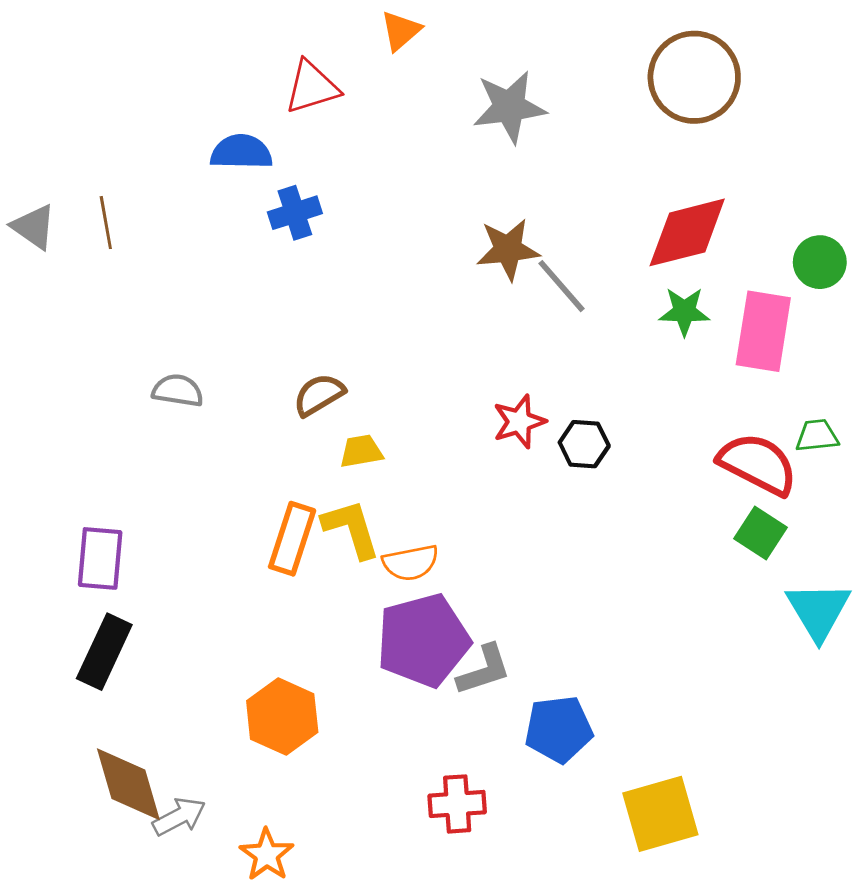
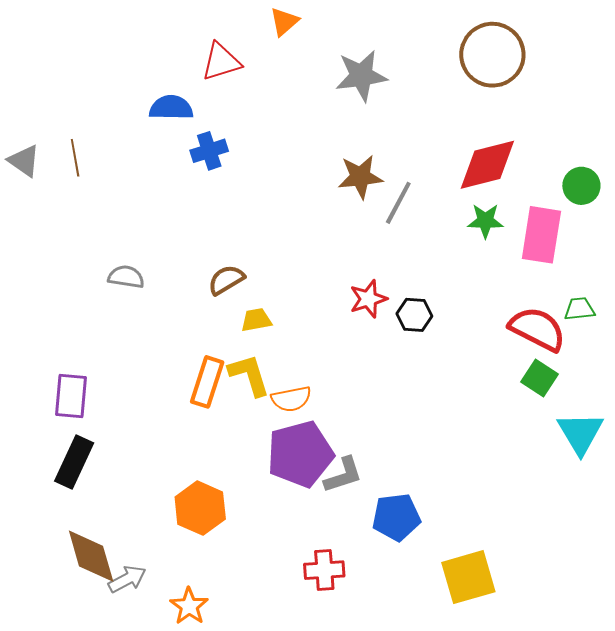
gray line: (562, 286) -> (398, 203), turned 69

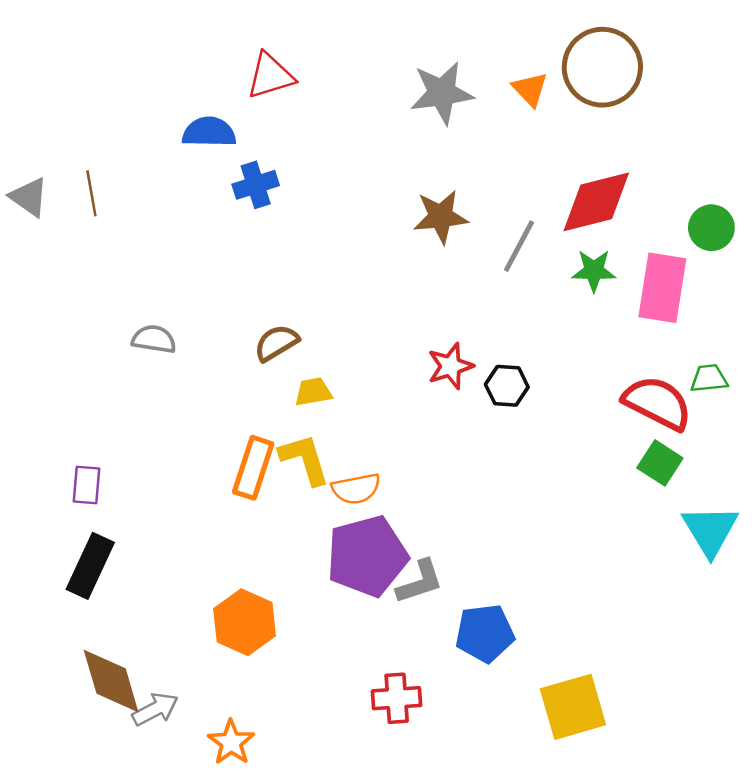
orange triangle: (284, 22) -> (530, 89), moved, turned -32
gray line: (398, 203) -> (519, 246), moved
purple rectangle: (71, 396) -> (87, 485), size x0.7

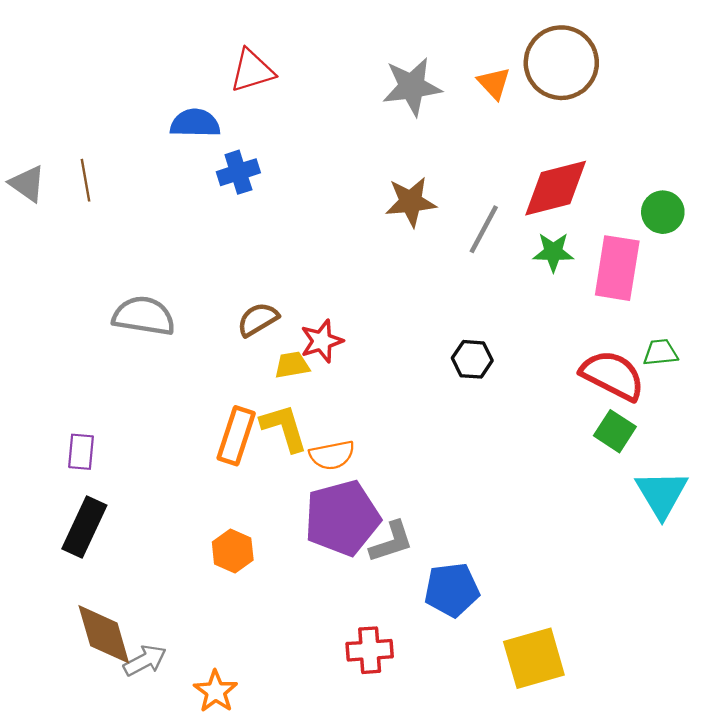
gray semicircle: (154, 339) -> (144, 316), size x1.5
red star: (450, 366) -> (322, 341), moved
orange hexagon: (245, 622) -> (233, 551), moved, size x0.7

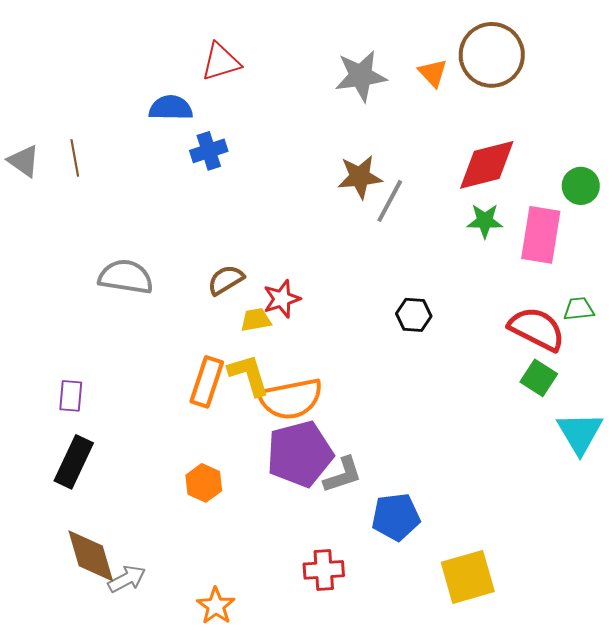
gray line: (484, 229) -> (390, 201), moved
orange semicircle: (332, 455) -> (291, 399), size x1.6
orange star: (216, 691) -> (216, 606), moved

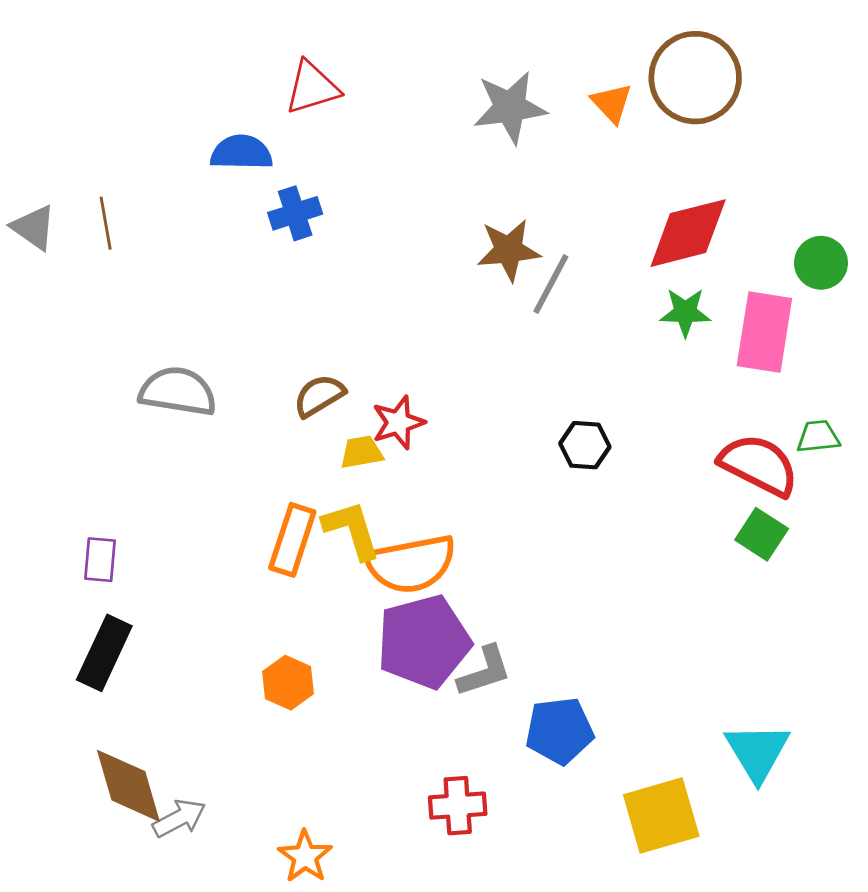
cyan triangle: (580, 433) -> (757, 752), moved

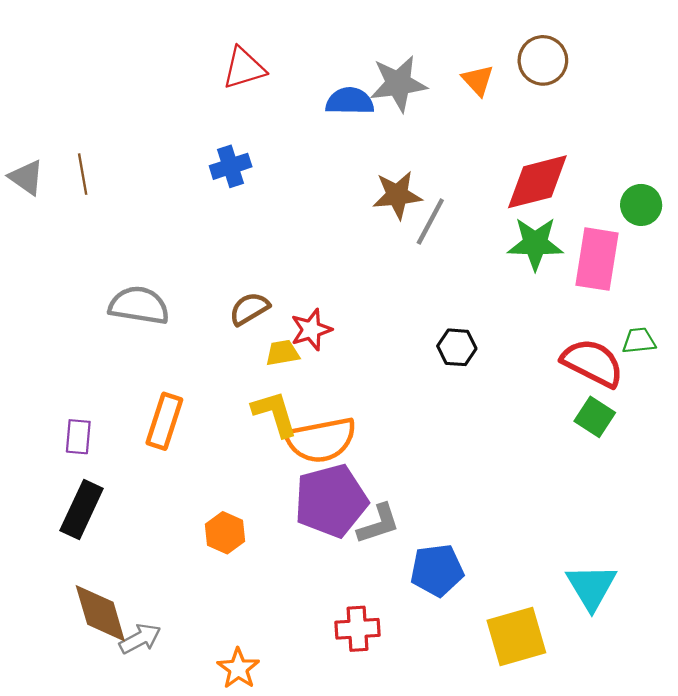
brown circle: (695, 78) -> (543, 60), size x0.7
blue semicircle: (241, 153) -> (350, 101), moved
green star: (685, 312) -> (535, 244), size x1.4
orange rectangle: (292, 540) -> (164, 421), moved

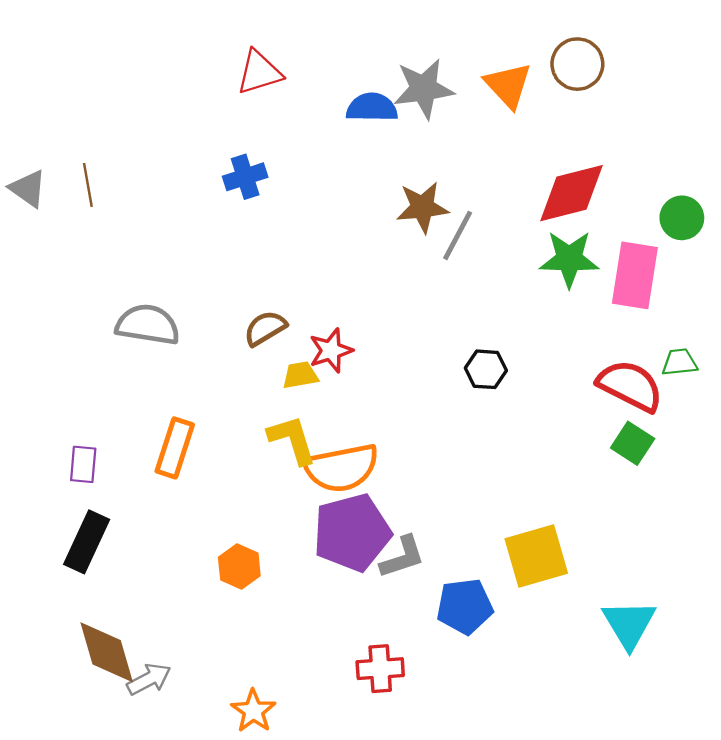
orange triangle: (478, 80) -> (508, 85), size x1.4
yellow square: (516, 636) -> (536, 556), moved

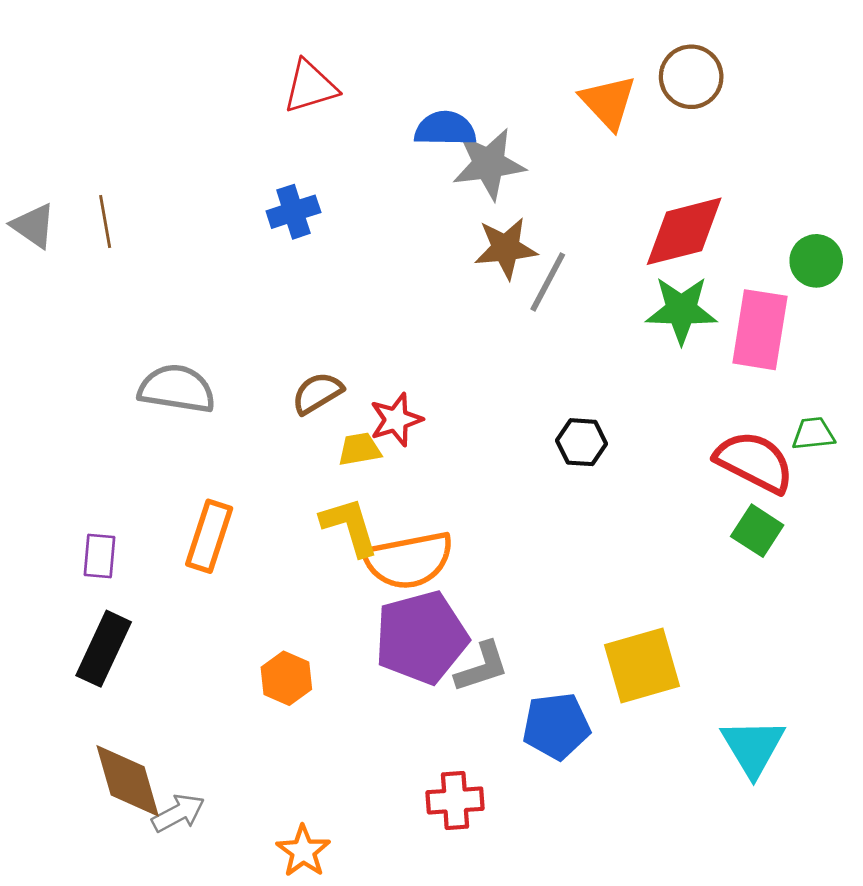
gray star: (424, 89) -> (489, 164), moved

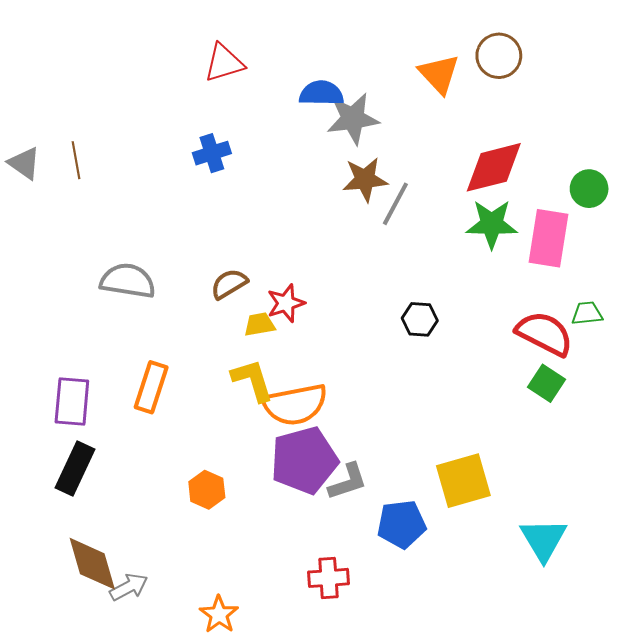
purple rectangle: (99, 556) -> (72, 402), size x1.5

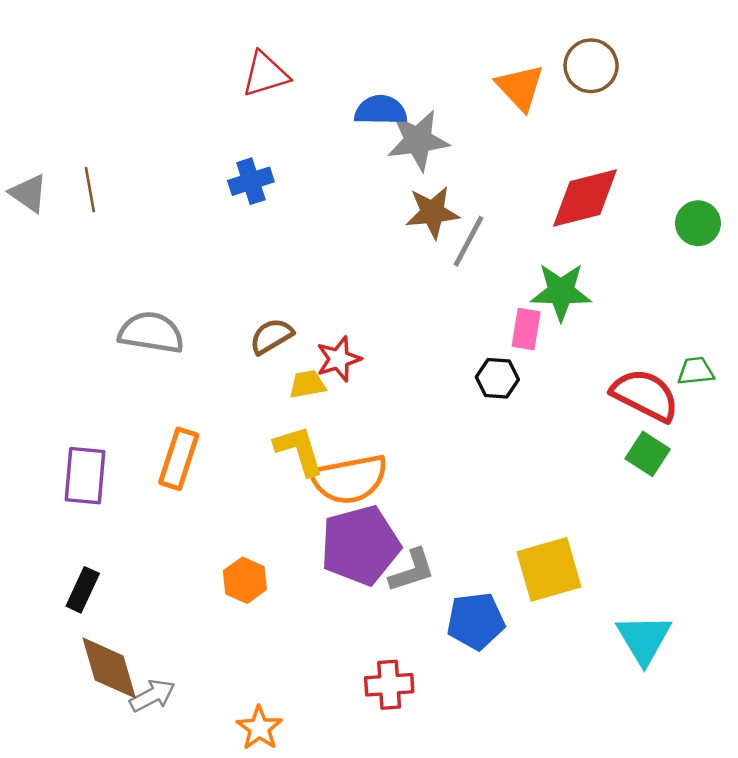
green star: (492, 224) -> (561, 292), moved
pink rectangle: (548, 238) -> (526, 329), moved, size x0.6
black rectangle: (75, 468) -> (83, 590), moved, size x0.7

